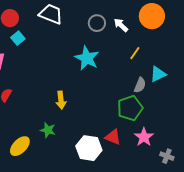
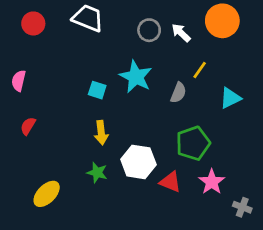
cyan square: (18, 38) -> (97, 90), moved, turned -32
gray semicircle: (140, 85) -> (178, 93), moved
green star: (48, 130) -> (97, 173), moved
white hexagon: (89, 148) -> (138, 162), moved

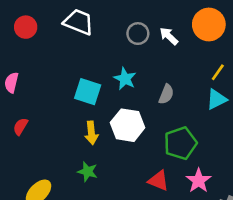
yellow line: (200, 70) -> (218, 72), moved
cyan star: (136, 77) -> (125, 79), size x0.7
cyan square: (97, 90) -> (88, 92), size x1.5
white hexagon: (138, 162) -> (128, 125), moved

